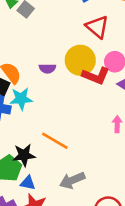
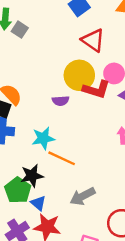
purple semicircle: (47, 68) -> (61, 101), moved
cyan star: (21, 99) -> (43, 138), moved
blue triangle: (28, 183) -> (38, 203), turned 35

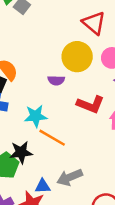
red L-shape: (96, 89) -> (90, 104), moved
blue triangle: (38, 203) -> (43, 186), moved, turned -49

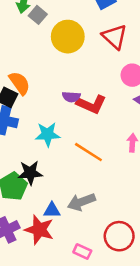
yellow circle: (77, 57) -> (68, 37), moved
red L-shape: (90, 104) -> (91, 104), moved
orange line: (52, 138) -> (88, 152), moved

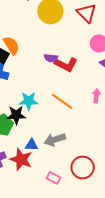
cyan star: (48, 134) -> (29, 101), moved

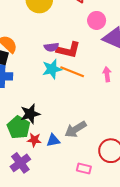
cyan star: (29, 101) -> (52, 69), moved
orange line: (62, 101) -> (72, 72), moved
red star: (21, 159) -> (34, 140), moved, size x0.6

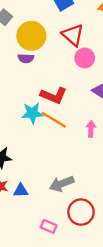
pink circle: (97, 20) -> (85, 58), moved
purple semicircle: (51, 47) -> (26, 58), moved
gray arrow: (76, 129) -> (62, 184), moved

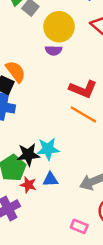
cyan star: (32, 113) -> (48, 149), moved
blue triangle: (21, 190) -> (50, 179), moved

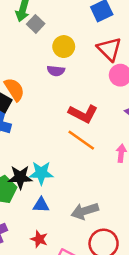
yellow circle: (59, 27) -> (64, 47), size x0.7
red star: (28, 185) -> (39, 239), moved

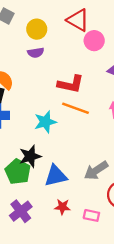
cyan star: (41, 173) -> (45, 122), moved
blue triangle: (41, 205) -> (56, 176), size x1.5

